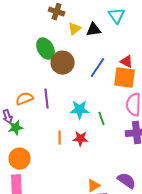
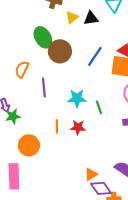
orange semicircle: (25, 99) -> (22, 69), moved, turned -42
orange circle: (20, 159) -> (29, 145), moved

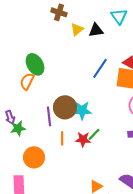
green ellipse: (43, 37) -> (35, 64), moved
brown circle: (60, 51) -> (65, 107), moved
purple line: (44, 87) -> (49, 116), moved
green line: (99, 107) -> (94, 134), moved, turned 64

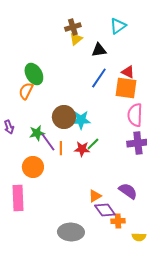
brown cross: (59, 12) -> (73, 27), moved, turned -35
cyan triangle: (119, 16) -> (118, 26), turned 30
black triangle: (96, 30) -> (99, 50), moved
purple line: (49, 116) -> (48, 142), moved, turned -30
green star: (18, 128) -> (37, 133), moved

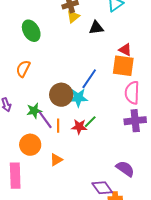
green ellipse: (34, 74) -> (31, 31), moved
blue line: (99, 78) -> (89, 79), moved
orange triangle: (95, 196) -> (56, 160), moved

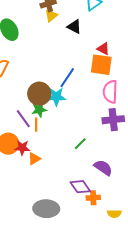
black triangle: (96, 28) -> (74, 27), turned 35
green star: (34, 111) -> (39, 110), moved
green line: (90, 122) -> (80, 144), moved
red star: (79, 127) -> (22, 148), moved

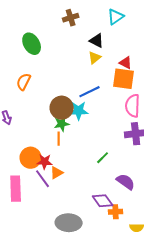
yellow triangle: (51, 16) -> (95, 58), moved
blue line: (67, 78) -> (90, 92), turned 30
purple line: (23, 119) -> (43, 179), moved

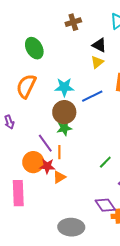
orange semicircle: (24, 82) -> (26, 86), size x1.4
cyan star: (79, 111) -> (64, 87), moved
orange line: (59, 139) -> (59, 152), moved
purple line: (43, 179) -> (45, 143), moved

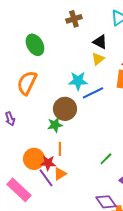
cyan star: (64, 87) -> (78, 81), moved
green star: (64, 128) -> (55, 125), moved
purple line: (45, 143) -> (46, 178), moved
pink rectangle: (18, 193) -> (19, 190), turned -45

